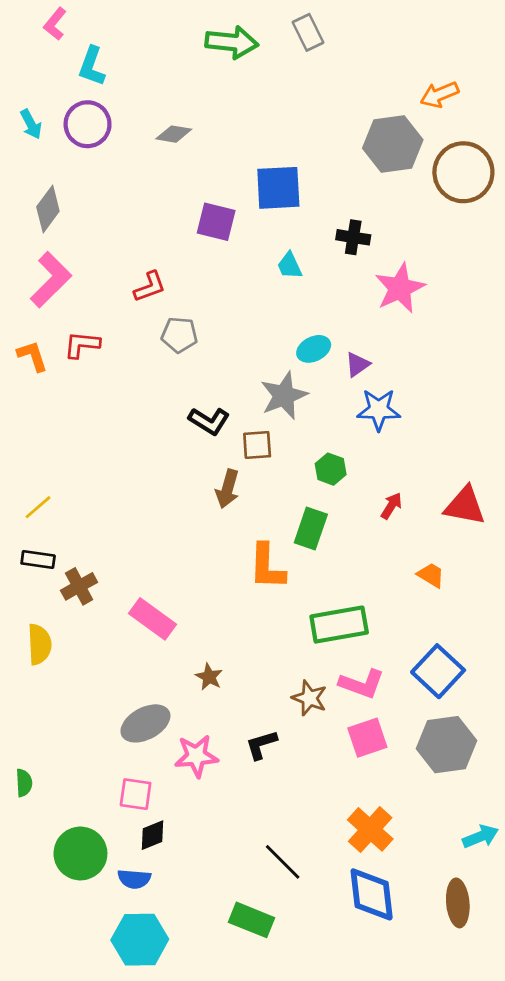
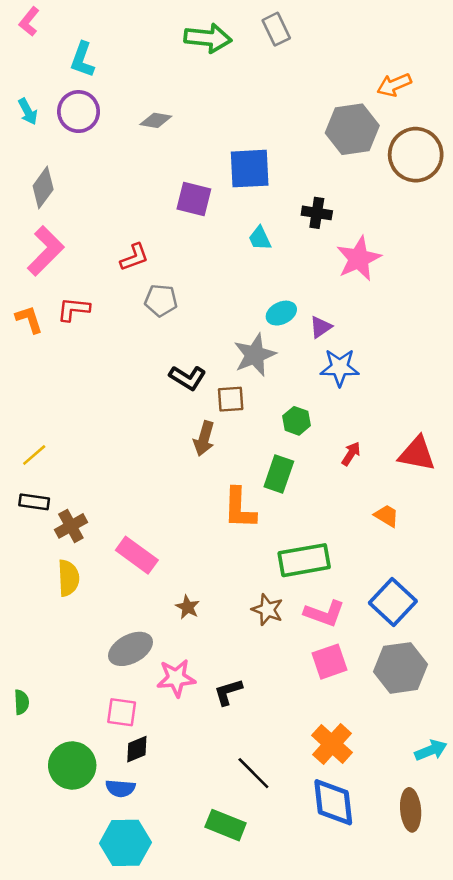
pink L-shape: (55, 24) -> (29, 22), moved
yellow semicircle: (39, 644) -> (68, 578), moved
brown star: (309, 698) -> (267, 610), moved
black L-shape: (261, 745) -> (228, 692), moved

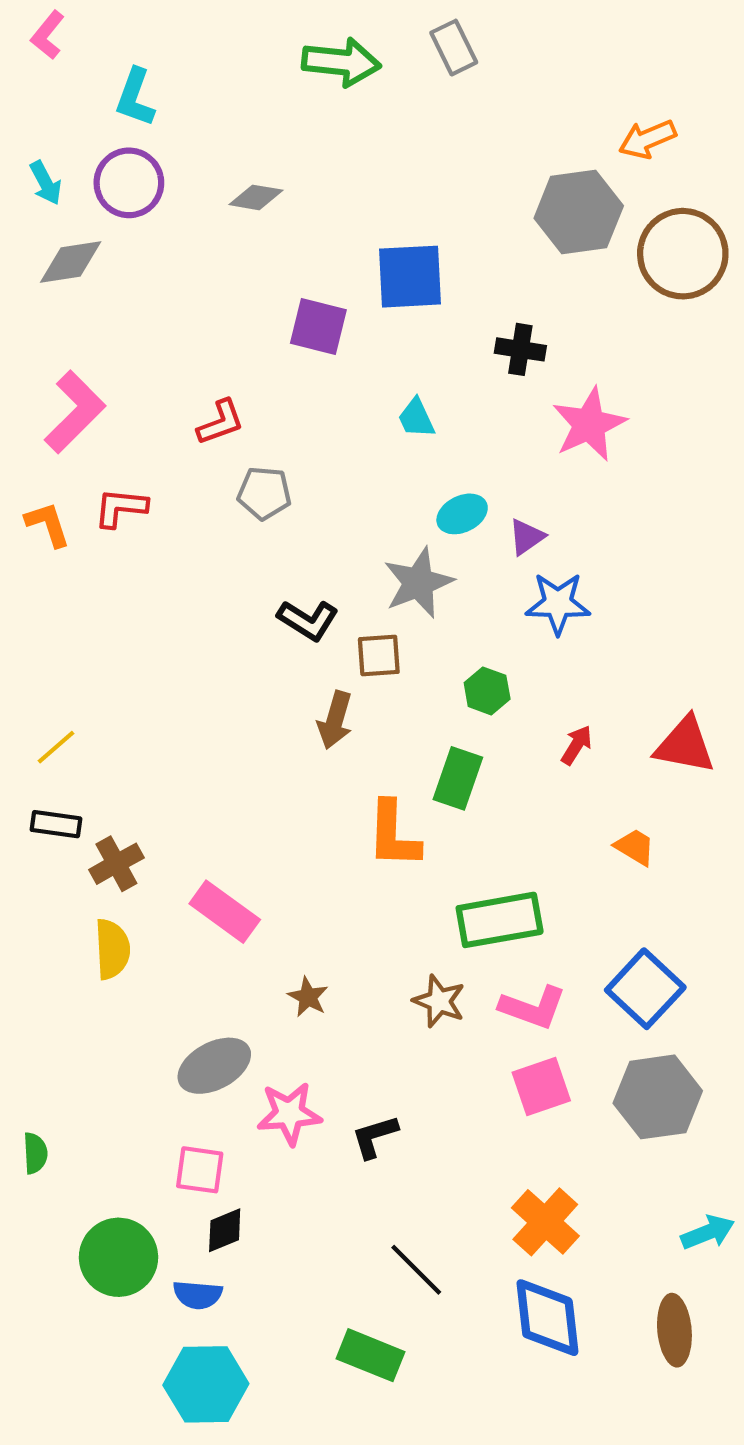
gray diamond: (43, 188) -> (71, 262), moved, turned 45
cyan trapezoid: (260, 238) -> (416, 418), moved

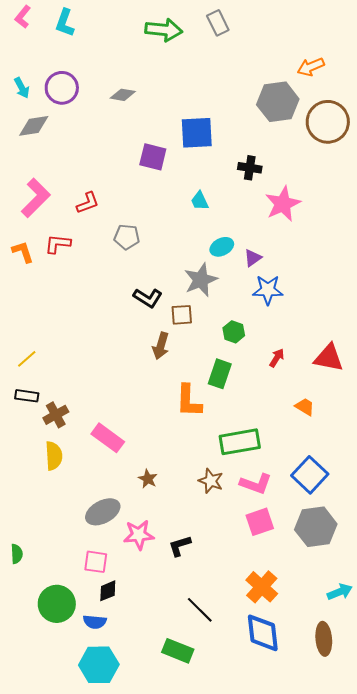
cyan L-shape: (135, 97) -> (65, 23), moved
red L-shape: (221, 422) -> (88, 203), moved

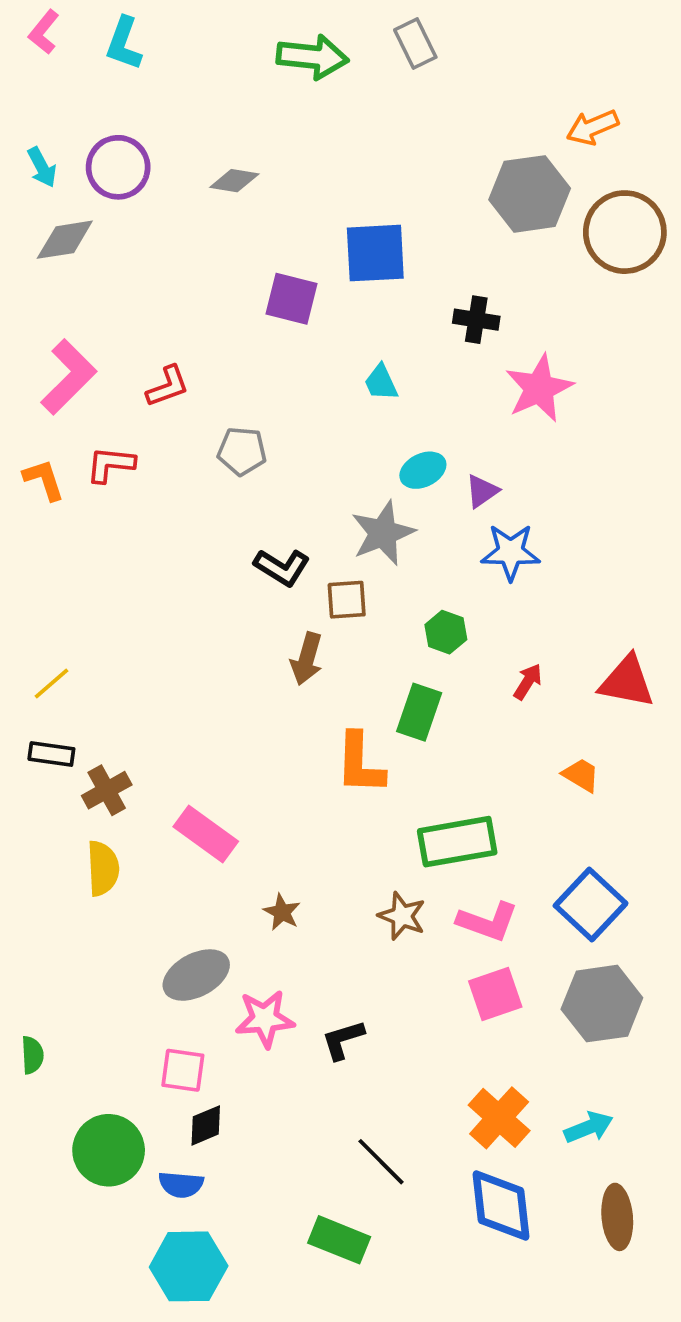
cyan arrow: (340, 592) -> (589, 1127), moved

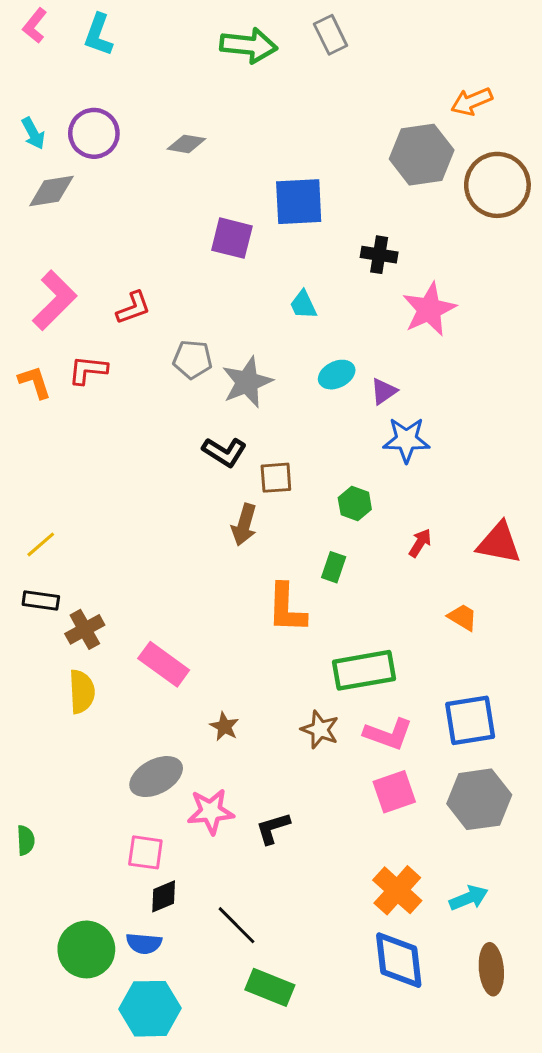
gray star: (383, 533) -> (247, 382), moved
green rectangle: (419, 712) -> (334, 567), size x0.7
blue square: (591, 905) -> (470, 720), turned 38
green circle: (109, 1150) -> (86, 949), moved
black line: (381, 1162) -> (237, 925), moved

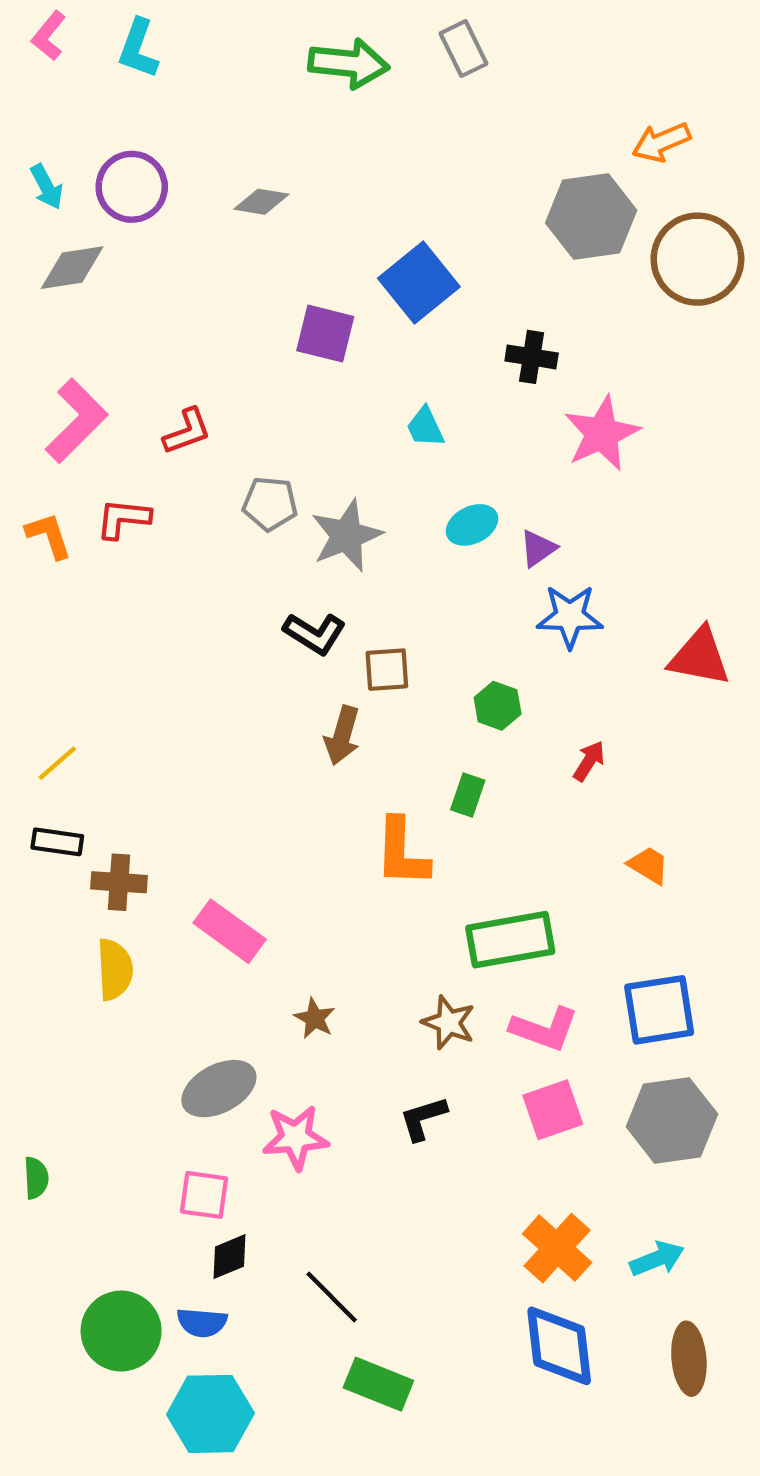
blue square: (299, 202) -> (419, 283), turned -36
red triangle: (499, 543) -> (700, 657), moved
brown cross: (85, 629) -> (119, 882), turned 33
black L-shape: (273, 828) -> (423, 1118), moved

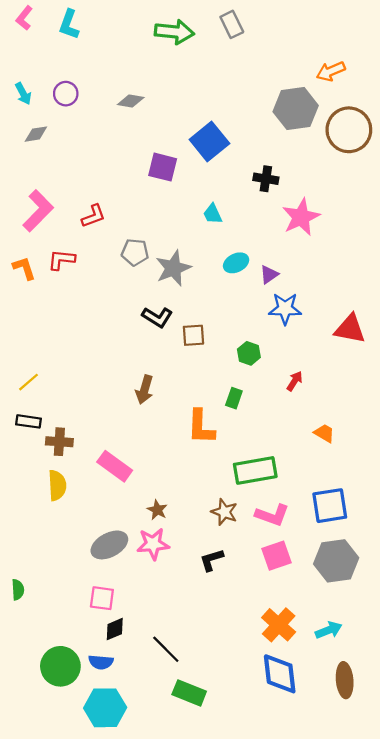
purple circle: (132, 187) -> (66, 94), size x0.7
gray diamond: (72, 268) -> (36, 134), size x0.7
brown arrow: (342, 736) -> (145, 390), moved
pink star: (295, 1137) -> (153, 544), moved

